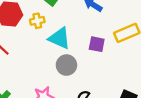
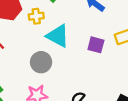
gray circle: (66, 65) -> (41, 62), moved

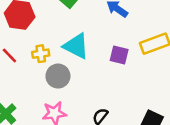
yellow cross: (36, 16) -> (41, 54), moved

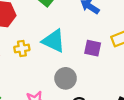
gray circle: (58, 76) -> (66, 78), moved

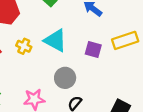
yellow cross: (22, 48) -> (24, 46), turned 32

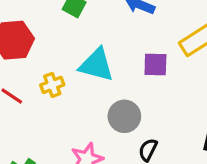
yellow cross: (24, 46) -> (52, 85), turned -32

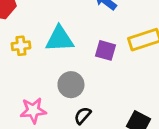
cyan triangle: (96, 65) -> (59, 39), turned -32

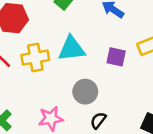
yellow cross: (21, 46) -> (35, 58), size x1.5

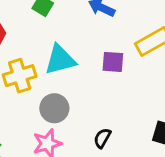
gray circle: (85, 92) -> (54, 108), moved

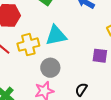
purple square: (113, 62) -> (100, 56), moved

